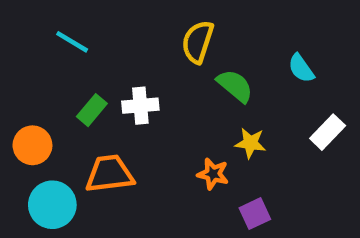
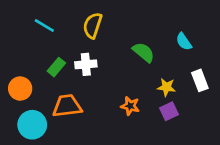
yellow semicircle: (198, 42) -> (93, 25), moved
white rectangle: (328, 132) -> (200, 80), turned -65
yellow star: (250, 143) -> (166, 87), moved
purple square: (255, 214) -> (169, 111), moved

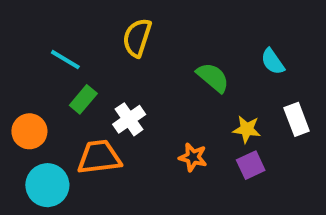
cyan line: (44, 25) -> (65, 60), moved
white cross: (86, 64) -> (129, 119), moved, turned -30

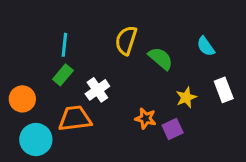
yellow semicircle: (137, 38) -> (126, 40), moved
cyan line: (65, 60) -> (64, 45), moved, turned 65
yellow star: (247, 129) -> (186, 97), turned -30
purple square: (251, 165) -> (173, 129), moved

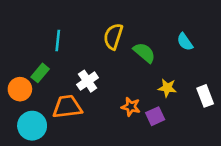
green rectangle: (63, 75) -> (40, 73), moved
white rectangle: (224, 90) -> (205, 96), moved
yellow star: (186, 97) -> (167, 88), turned 30

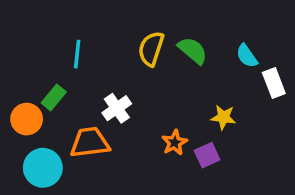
green semicircle: (144, 53) -> (193, 50), moved
white rectangle: (205, 96) -> (274, 83), moved
orange star: (131, 107) -> (175, 143), turned 30

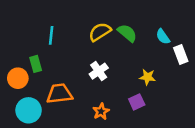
yellow semicircle: (151, 49) -> (100, 32), turned 40
green rectangle: (54, 97) -> (36, 64), turned -56
white cross: (117, 108) -> (99, 71), moved
orange star: (175, 143) -> (101, 111), moved

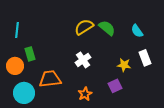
cyan line: (51, 35) -> (17, 30), moved
white rectangle: (181, 54) -> (145, 58), moved

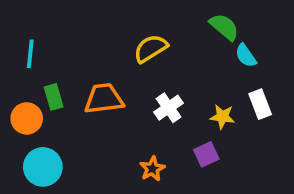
green semicircle: (107, 28) -> (224, 27), moved
white cross: (83, 60) -> (169, 108), moved
orange trapezoid: (50, 79) -> (104, 99), moved

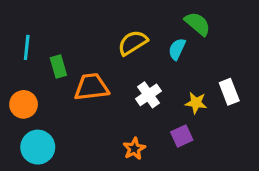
cyan semicircle: (246, 56) -> (177, 49), moved, turned 60
green rectangle: (54, 97) -> (58, 66), moved

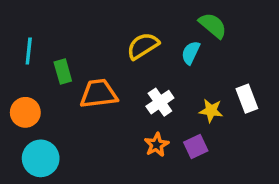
orange star: (134, 149) -> (157, 145), moved

